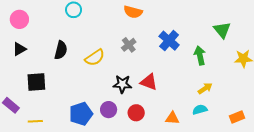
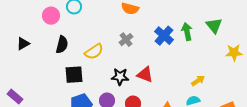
pink circle: (19, 19) -> (51, 16), moved
green arrow: (200, 55) -> (187, 32), moved
black square: (36, 82) -> (74, 75), moved

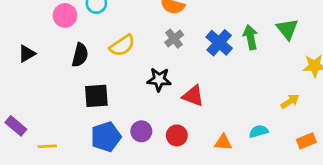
gray cross: (126, 40) -> (174, 39), moved
yellow semicircle: (94, 52) -> (122, 45), moved
black star: (120, 77) -> (159, 80), moved
yellow arrow: (198, 81) -> (290, 101), moved

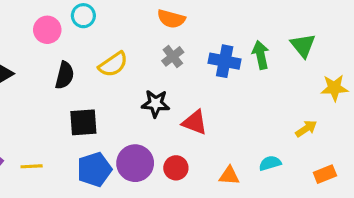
blue cross: (219, 43) -> (225, 61), turned -30
purple circle: (141, 131) -> (135, 163), size x1.5
yellow line: (47, 146) -> (32, 166), moved

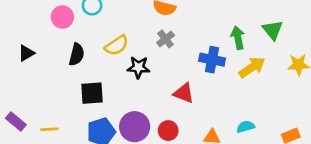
blue cross: (225, 61) -> (212, 60), moved
black star: (156, 104) -> (138, 67), moved
yellow arrow: (306, 129) -> (252, 67), moved, size x1.5

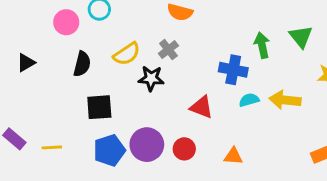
gray cross: (166, 39) -> (168, 50), moved
yellow arrow: (252, 67) -> (285, 100), moved, turned -140
cyan semicircle: (246, 127) -> (249, 100), moved

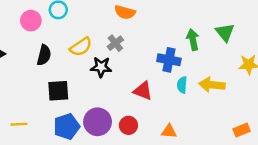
cyan semicircle: (249, 100) -> (182, 85), turned -70

